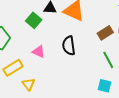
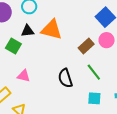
black semicircle: (69, 46) -> (65, 78), moved

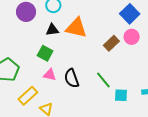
green square: (13, 46) -> (45, 53), moved
green line: (94, 72) -> (103, 80), moved
black semicircle: (65, 78) -> (72, 78), moved

